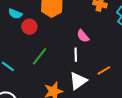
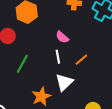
orange line: (104, 70) -> (81, 60), moved

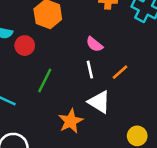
white triangle: (64, 82) -> (99, 102), turned -42

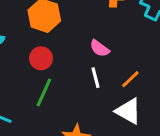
red circle: (25, 46) -> (41, 58), moved
white triangle: (99, 102) -> (128, 111), moved

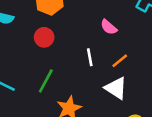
pink semicircle: (100, 48) -> (109, 27), moved
green line: (44, 92) -> (46, 81), moved

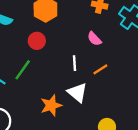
green line: (46, 81) -> (23, 70), moved
white triangle: (116, 88) -> (77, 92), moved

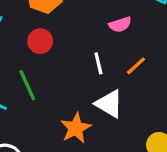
pink semicircle: (94, 39) -> (120, 25), turned -56
green line: (23, 70) -> (27, 85), turned -50

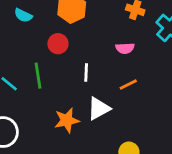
white line: (98, 63) -> (86, 72), moved
white triangle: (109, 104) -> (99, 109), turned 45

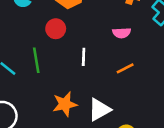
white triangle: (99, 109) -> (99, 110), moved

